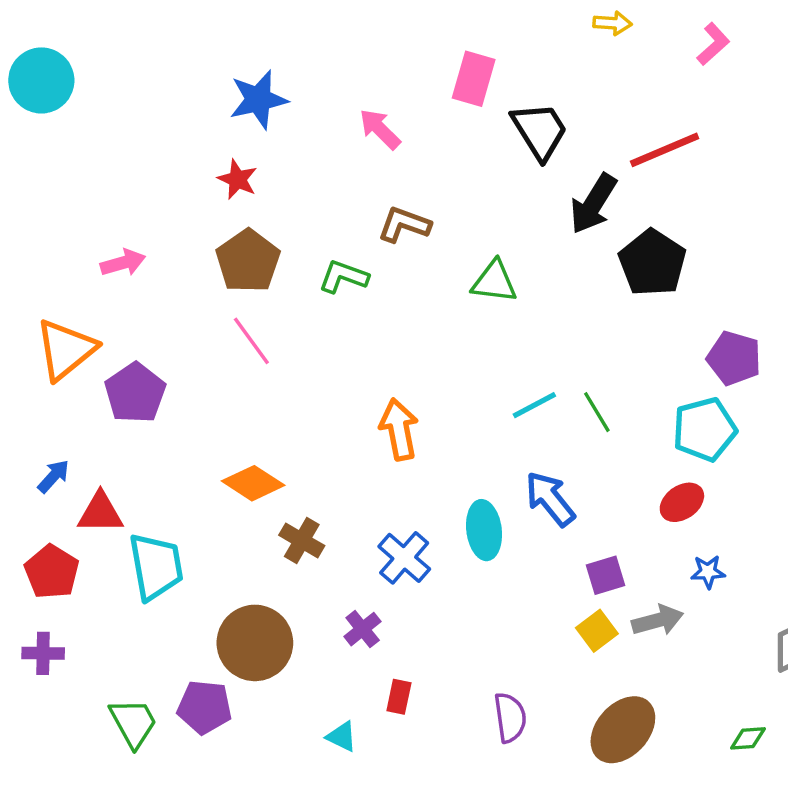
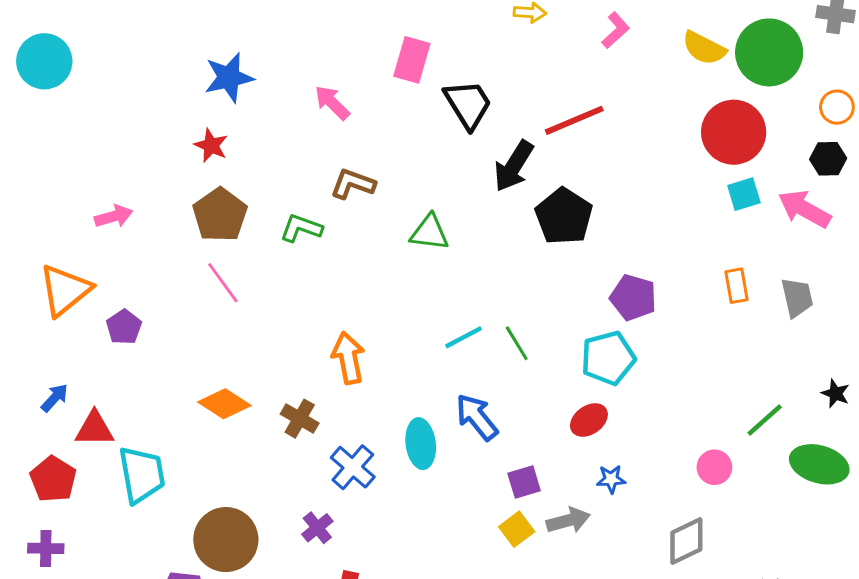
purple pentagon: (135, 393) -> (124, 327), size x0.7
brown cross: (302, 540) -> (300, 419), moved

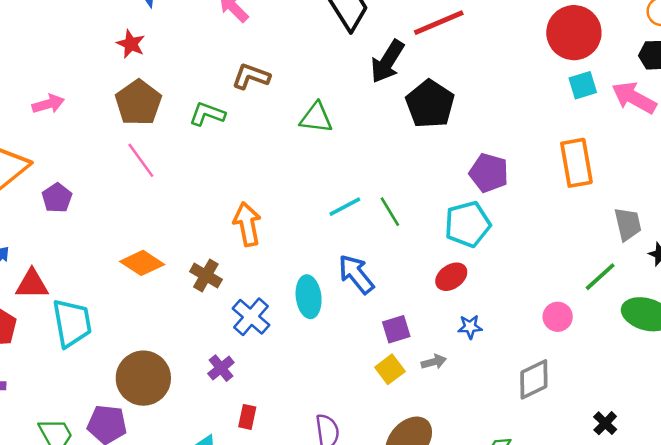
orange rectangle: (737, 286) -> (576, 163), size x1.6
gray trapezoid: (797, 297) -> (628, 224), moved
gray arrow: (568, 520) -> (434, 362), size x0.7

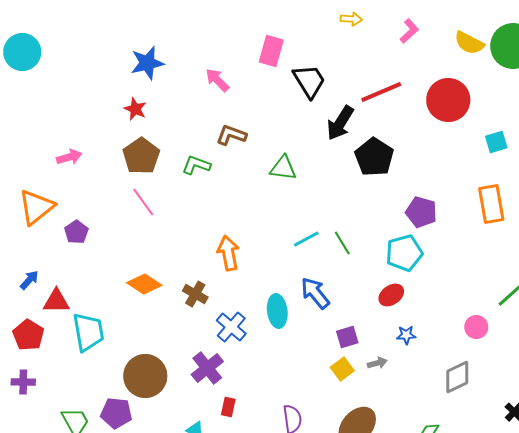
red circle: (574, 33) -> (448, 100), moved
purple cross: (221, 368) -> (207, 368), size x1.5

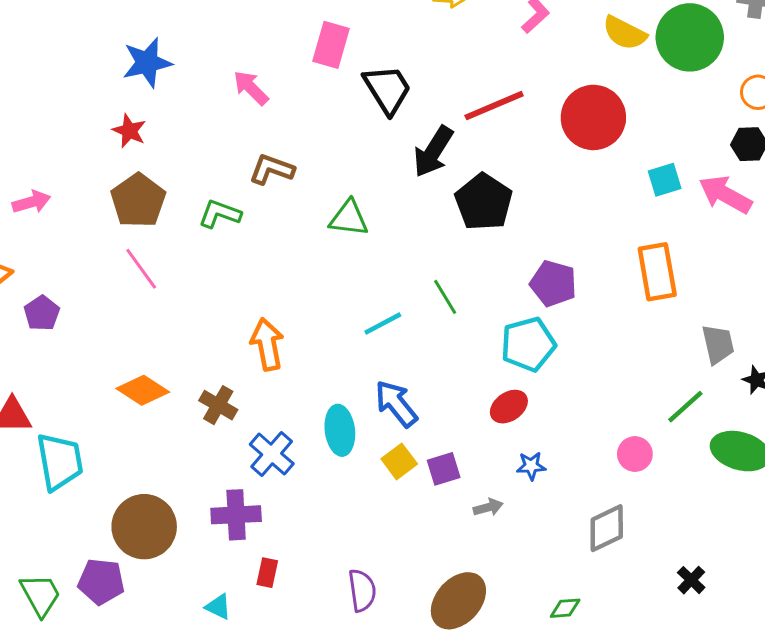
green line: (342, 243) -> (445, 297), moved
purple cross: (207, 368) -> (236, 515), turned 36
yellow square: (342, 369) -> (399, 461), moved

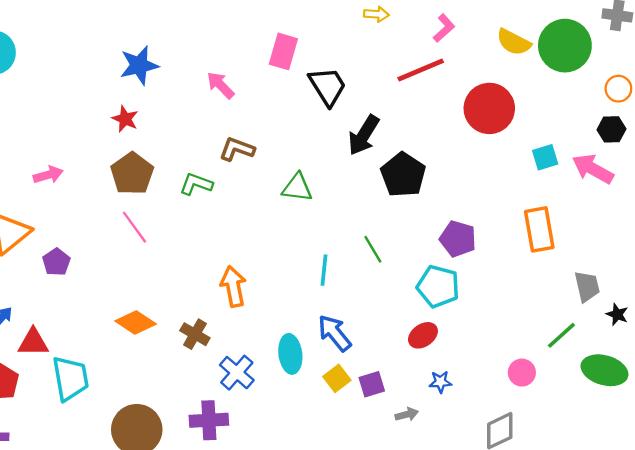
red line: (494, 106) -> (421, 70), moved
cyan line: (383, 324) -> (324, 270), turned -56
cyan pentagon: (528, 344) -> (438, 286), turned 30

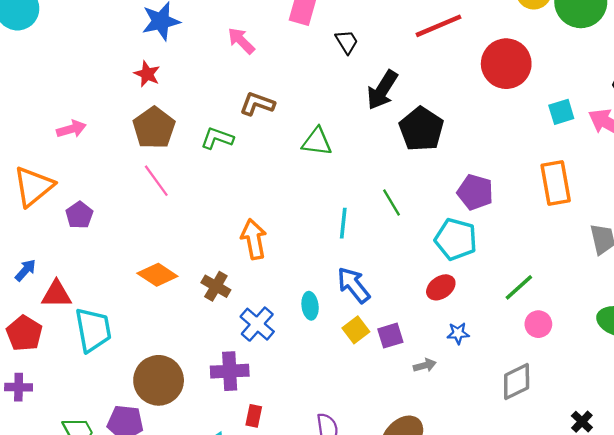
black trapezoid: (328, 86) -> (347, 42), size x0.6
green line: (561, 335) -> (519, 287), moved
cyan ellipse: (290, 354) -> (310, 306), size x0.7

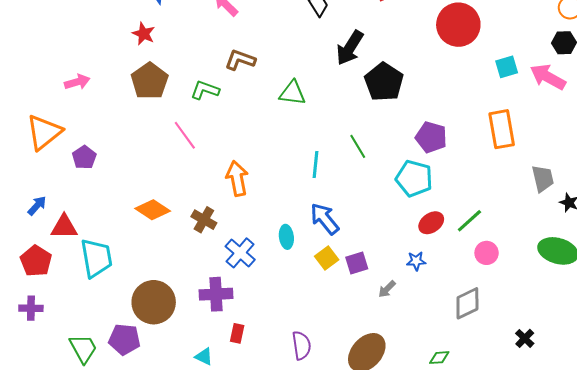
pink line: (156, 181) -> (185, 135), moved
red ellipse: (441, 287) -> (431, 223), moved
gray arrow: (425, 365) -> (387, 289), turned 150

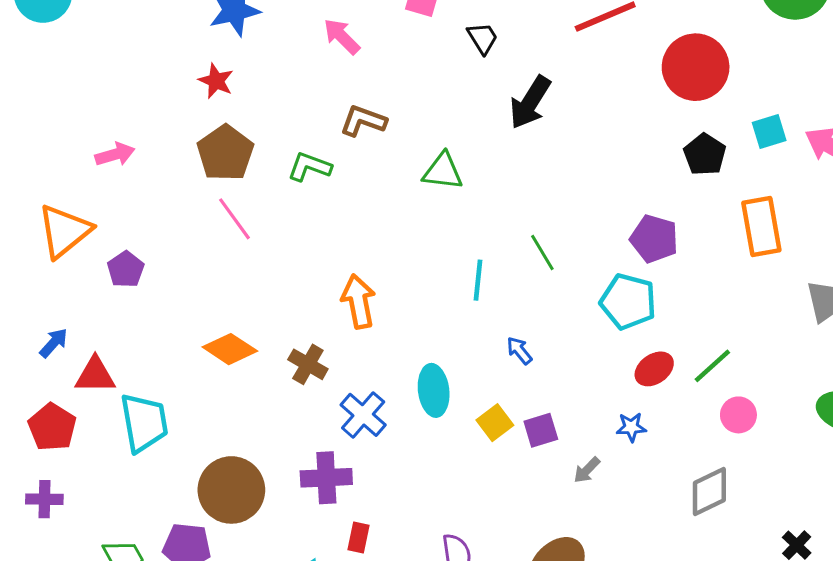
black pentagon: (384, 82) -> (705, 154), moved, size x0.7
pink line: (185, 135) -> (234, 219), moved
blue arrow: (325, 219) -> (519, 351), moved, size x0.6
cyan ellipse: (286, 237) -> (434, 390), size x1.4

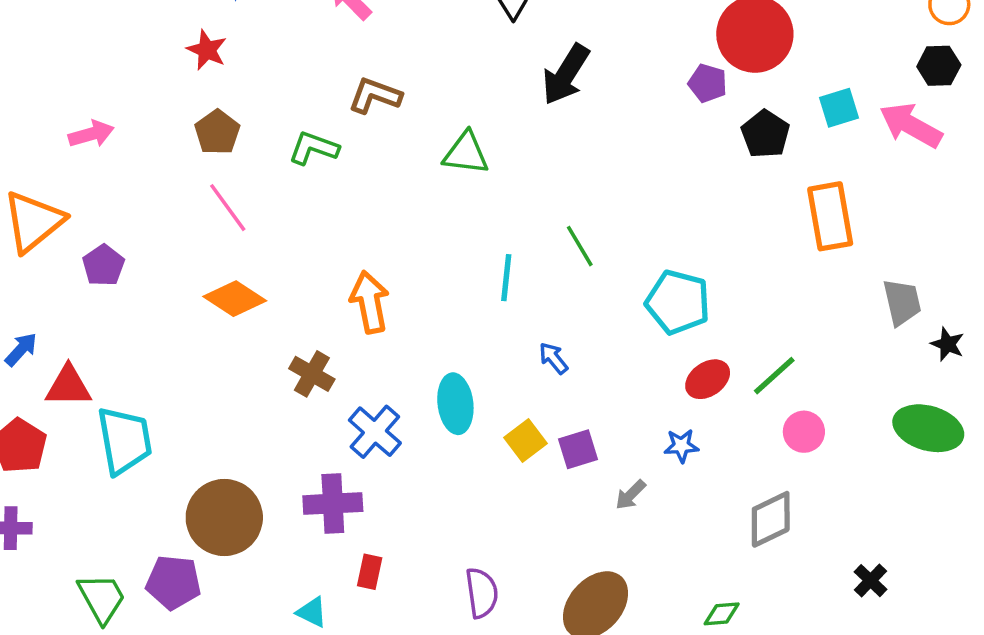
brown pentagon: (225, 153) -> (217, 132), size x0.7
purple pentagon: (654, 239) -> (708, 83), moved, size x0.7
orange diamond: (230, 349) -> (235, 299), moved

